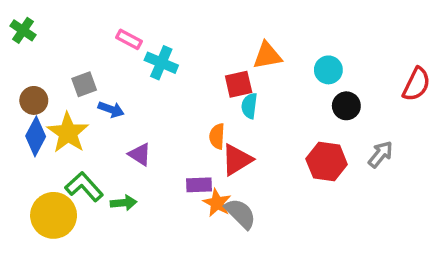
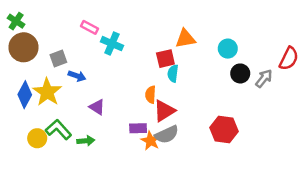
brown circle: (34, 100) -> (23, 47), moved, size x1.5
gray arrow: (380, 154) -> (264, 78), moved
red hexagon: (327, 162) -> (224, 130), moved
gray semicircle: (240, 214) -> (167, 134), moved, turned 110
yellow circle: (54, 215) -> (37, 138), moved, size x0.6

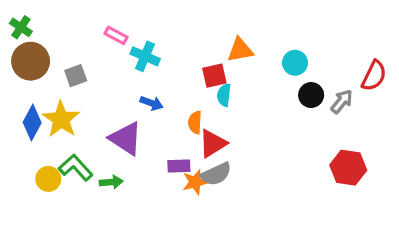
blue arrow: (77, 76) -> (151, 103), moved
purple triangle: (97, 107) -> (126, 139), size x1.6
red hexagon: (224, 130) -> (348, 168), moved
orange star: (151, 141) -> (195, 182), turned 30

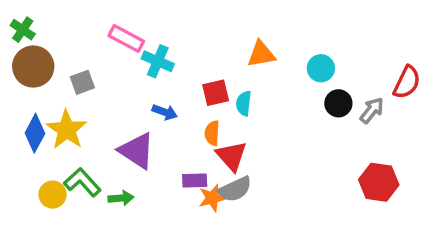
pink rectangle: (116, 35) -> (126, 38), size x1.4
red square: (214, 76) -> (216, 93), moved
red triangle: (213, 143) -> (231, 156), turned -40

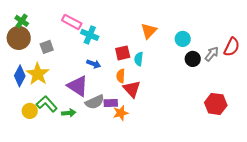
green cross: (23, 30) -> (22, 21), moved
orange triangle: (261, 54) -> (149, 31), turned -36
gray arrow: (372, 110) -> (212, 54), moved
gray semicircle: (235, 189) -> (95, 102), moved

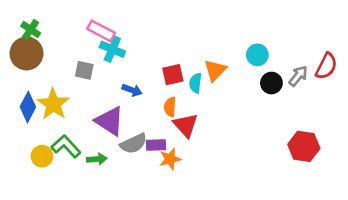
orange triangle: (149, 31) -> (215, 70), moved
cyan cross: (90, 35) -> (112, 49), moved
gray square: (47, 47) -> (84, 70), moved, turned 32

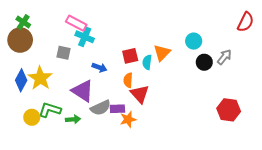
red semicircle: (326, 66) -> (246, 22), moved
green L-shape: (66, 146) -> (50, 110), turned -30

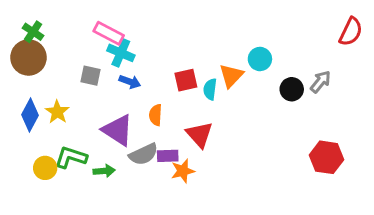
cyan circle: (194, 41) -> (260, 59), moved
blue arrow: (99, 68) -> (130, 82), moved
yellow star: (40, 78) -> (57, 112), size x0.7
orange semicircle: (128, 80) -> (156, 115), moved

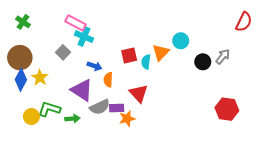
brown circle: (29, 57) -> (20, 58), moved
gray square: (91, 76) -> (63, 52), turned 32
blue arrow: (130, 82) -> (94, 66), moved

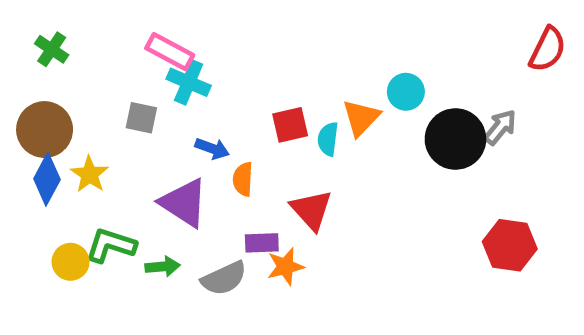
gray square: (63, 52) -> (141, 118), turned -32
black circle: (203, 62) -> (455, 139), size x1.6
gray semicircle: (100, 107) -> (224, 278), moved

